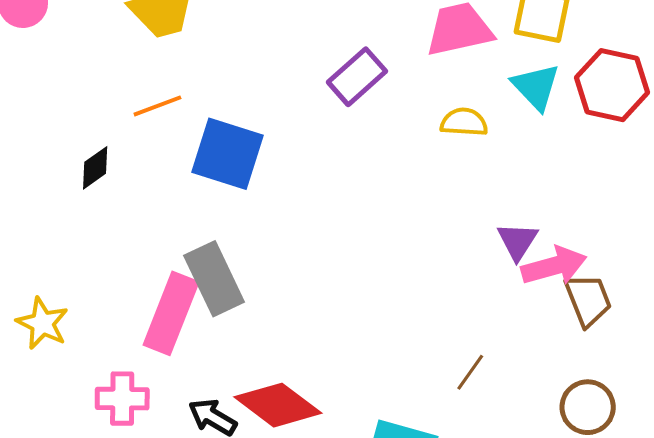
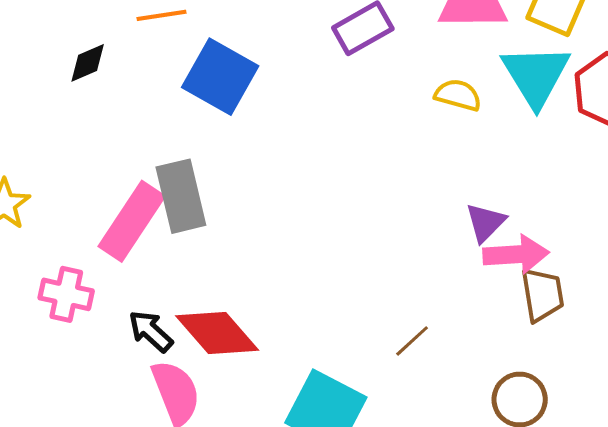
cyan triangle: (536, 87) -> (536, 75), size x1.4

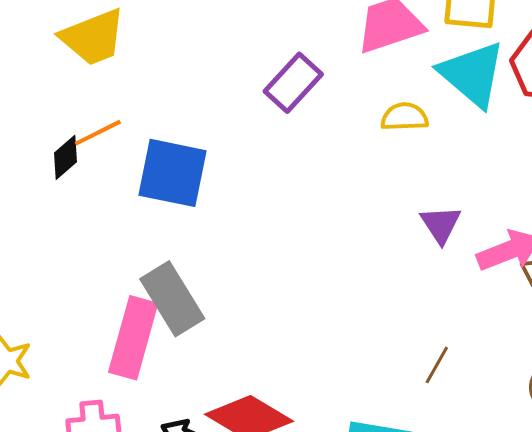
black diamond: (88, 63) -> (65, 157), moved
purple triangle: (485, 223) -> (441, 224), moved

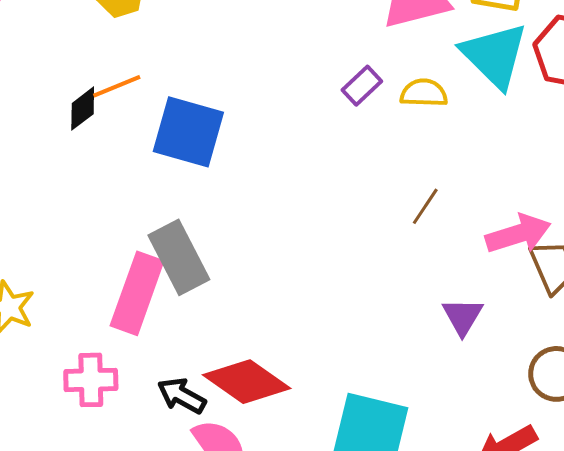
purple rectangle: (293, 83) -> (362, 86), moved, size x0.7
purple triangle: (441, 224) -> (463, 316), moved
brown line: (437, 365) -> (425, 206), moved

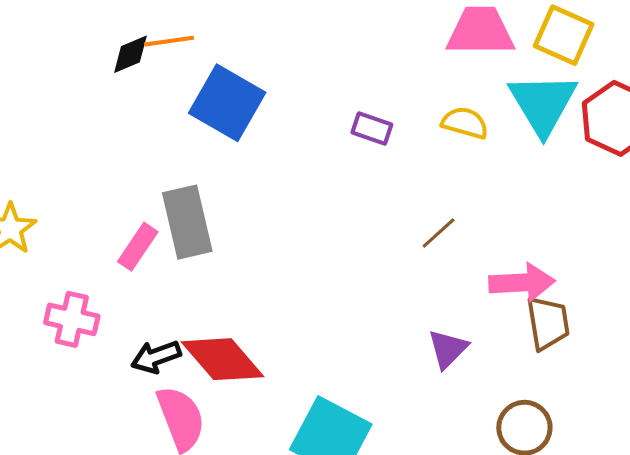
purple rectangle: (362, 86) -> (372, 129), moved, turned 48
pink rectangle: (137, 293) -> (138, 247), size x0.6
black arrow: (182, 396) -> (156, 357), turned -63

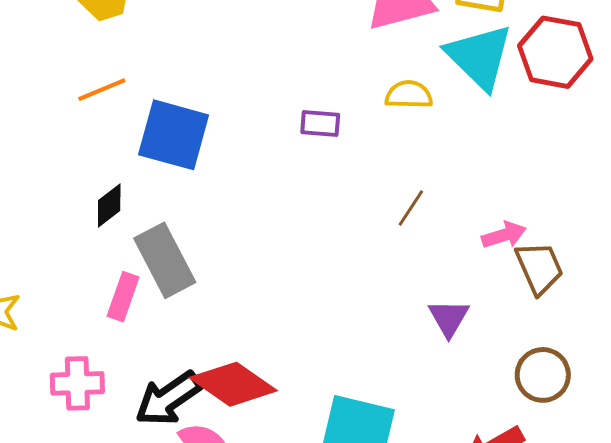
black diamond: (130, 54) -> (109, 205), moved
pink arrow: (522, 283) -> (504, 235), size x0.7
black arrow: (156, 357) -> (168, 399), size x1.4

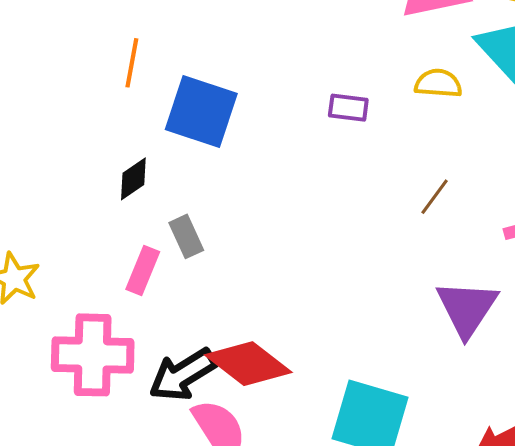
orange line: (102, 90) -> (132, 63), turned -60
gray rectangle: (165, 260) -> (186, 236), size x0.6
purple triangle: (449, 318) -> (467, 308), size x1.5
pink cross: (77, 383) -> (93, 355), size x1.5

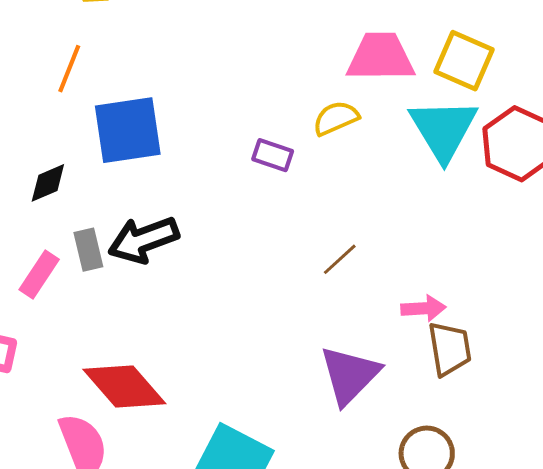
yellow semicircle: (438, 83) -> (336, 118), moved, turned -39
blue square: (201, 112) -> (128, 130), turned -38
black arrow: (183, 375) -> (144, 240), moved

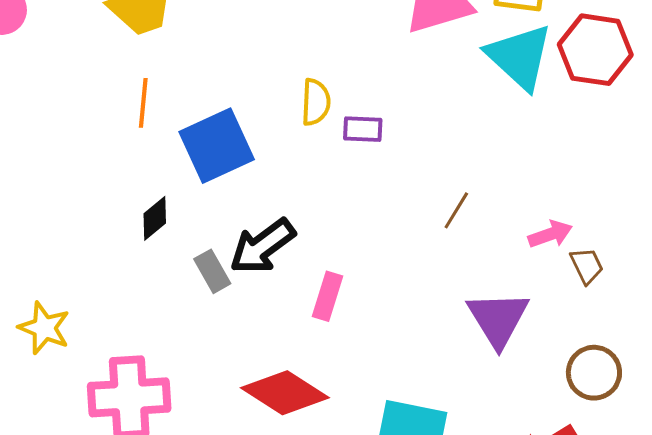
yellow semicircle: (336, 118) -> (316, 102), moved, turned 132
pink rectangle: (39, 275) -> (328, 296), moved
brown trapezoid: (450, 349) -> (587, 266), size x0.7

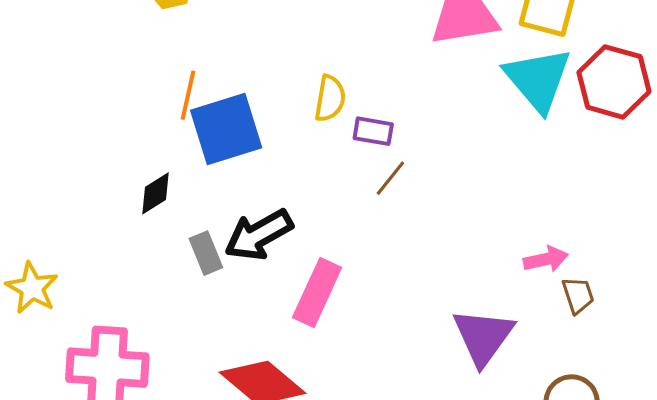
orange line: (143, 103) -> (188, 95), moved
brown line: (456, 210) -> (390, 178), moved
pink rectangle: (328, 296) -> (317, 293), size x1.4

